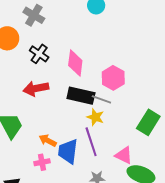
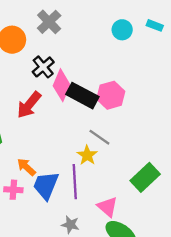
pink diamond: (75, 63) -> (62, 85), moved
pink hexagon: (113, 78) -> (111, 95), moved
red arrow: (36, 88) -> (29, 105), turned -55
black rectangle: (81, 96) -> (82, 96), moved

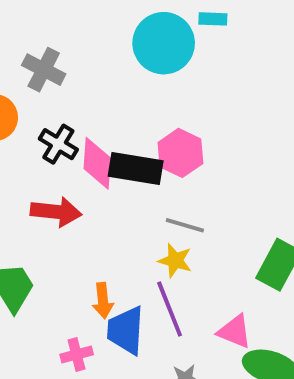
cyan circle: (122, 30) -> (164, 43), size x1.8
red arrow: (29, 105) -> (56, 212), turned -104
orange arrow: (26, 167) -> (103, 301), moved, turned -120

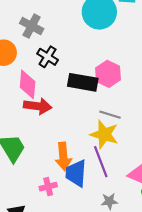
black cross: (58, 144) -> (48, 57), moved
pink diamond: (97, 163) -> (28, 84), moved
yellow star: (175, 261) -> (104, 134), size x1.5
orange arrow: (103, 301) -> (63, 156), size x1.4

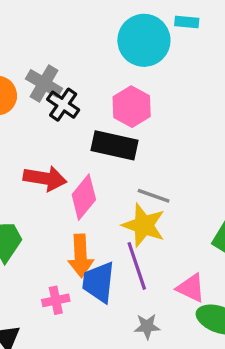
gray cross: (32, 26) -> (44, 84), moved
pink hexagon: (108, 74) -> (132, 107), moved
pink diamond: (28, 84) -> (84, 197), moved, turned 32

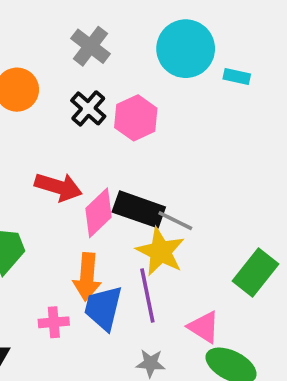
cyan rectangle: (187, 22) -> (237, 76), moved
gray cross: (44, 84) -> (91, 46), moved
pink hexagon: (132, 107) -> (136, 118), moved
black rectangle: (114, 145) -> (139, 209), moved

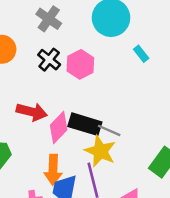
cyan rectangle: (237, 76) -> (141, 54), moved, turned 42

